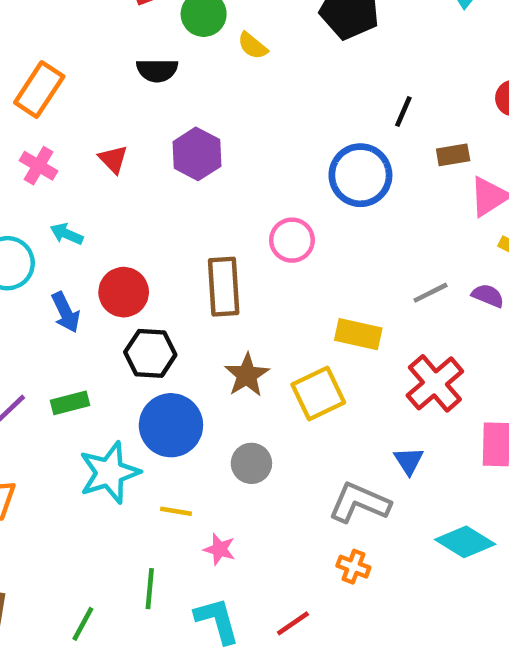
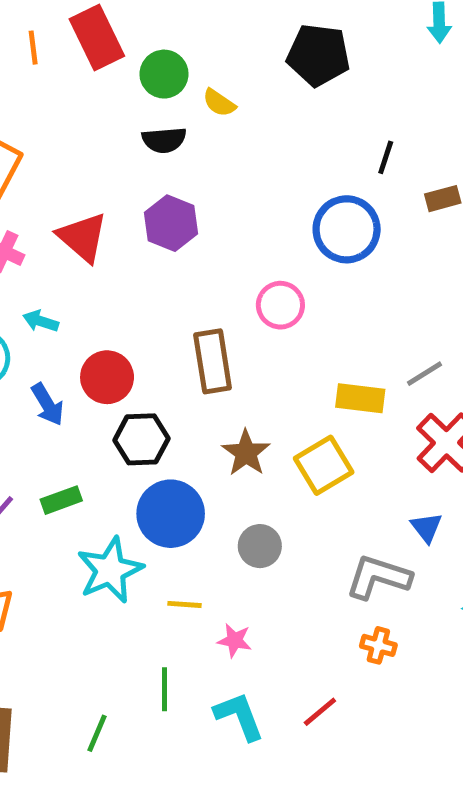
black semicircle: (157, 70) -> (164, 140), moved
red triangle: (113, 159) -> (83, 237), size x1.6
gray line: (431, 293) -> (424, 374), moved

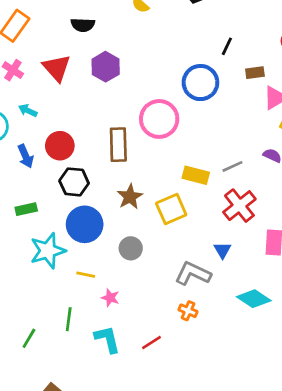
black semicircle: (164, 140) -> (83, 25), moved
pink circle: (280, 305) -> (159, 119), size x1.5

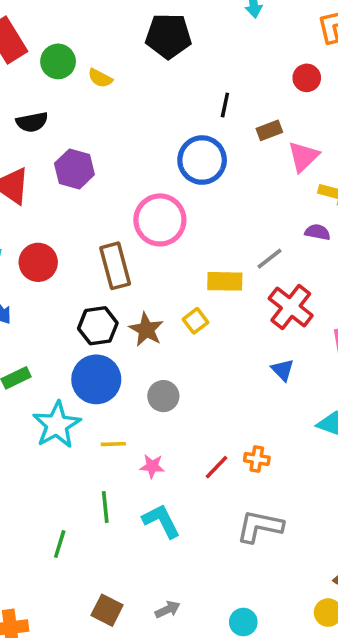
red circle: (60, 146) -> (38, 262), moved
black hexagon: (74, 182) -> (98, 326), moved
yellow square: (171, 209) -> (195, 321), moved, size x0.6
gray L-shape: (193, 274) -> (260, 526), moved
red line: (152, 343) -> (216, 467), moved

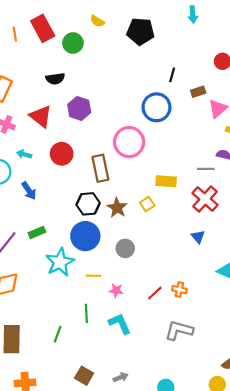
yellow semicircle: (100, 78) -> (97, 21), moved
gray line: (270, 259) -> (206, 169), moved, turned 35
red circle: (38, 262) -> (62, 154), moved

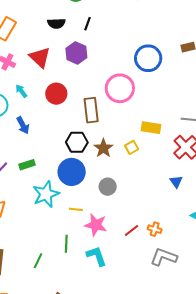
black line: (172, 75) -> (87, 24), moved
cyan arrow: (24, 154) -> (21, 91), turned 32
pink star: (116, 290) -> (96, 225), size x1.6
gray L-shape: (179, 330) -> (164, 257), moved

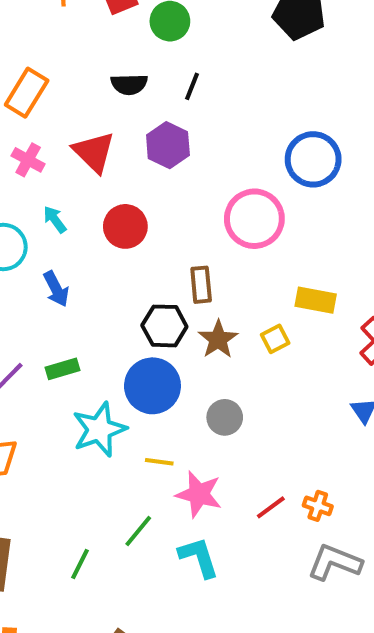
brown rectangle: (91, 110) -> (201, 285), moved, size x0.7
green line: (66, 244) -> (138, 531), turned 36

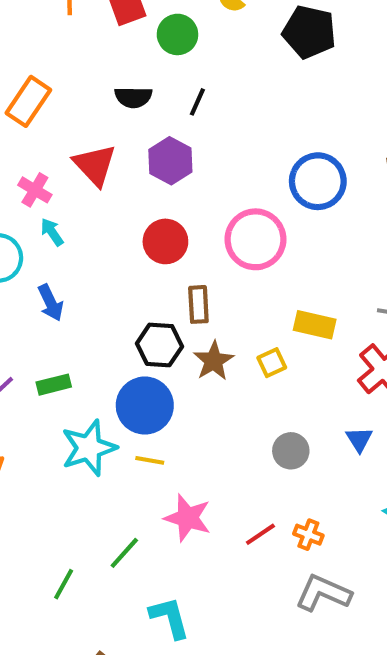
pink cross: (28, 160) -> (35, 190), moved
red circle: (125, 226) -> (165, 241), moved
gray circle: (225, 417) -> (291, 451), moved
yellow line: (159, 462) -> (150, 460), moved
cyan L-shape: (199, 557) -> (170, 618), moved

